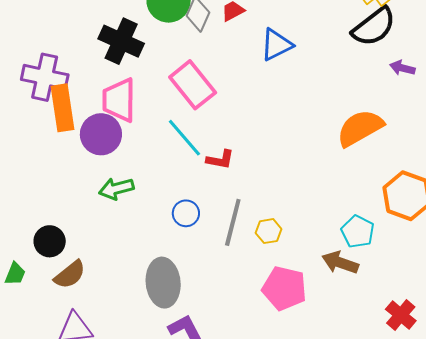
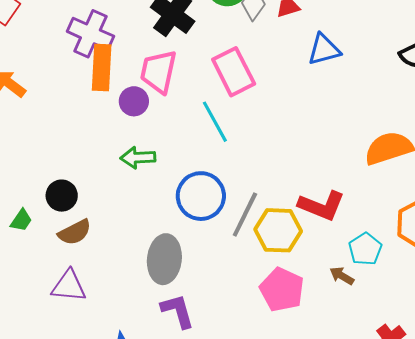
purple circle: (101, 134) -> (134, 101), size x0.7
red L-shape: (220, 160) -> (322, 206), moved, size x1.6
blue circle: (186, 213) -> (201, 196), size x1.8
yellow hexagon: (269, 231) -> (278, 230), size x1.8
brown arrow: (340, 263) -> (342, 276), size x0.7

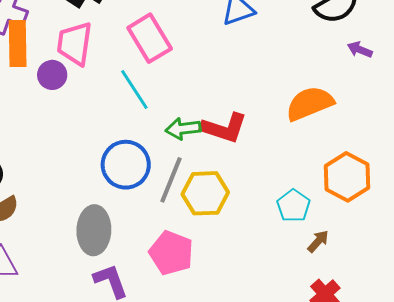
green arrow: (138, 158) -> (183, 129), moved
red L-shape: (322, 206) -> (224, 128), moved
brown arrow: (342, 276) -> (318, 241), moved, turned 105
pink pentagon: (282, 290) -> (171, 253), moved

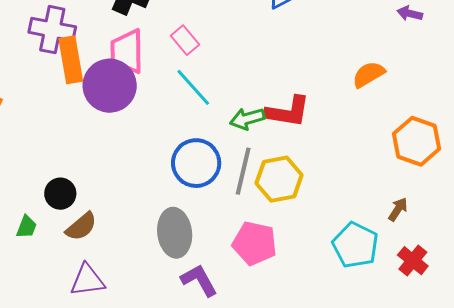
pink rectangle: (150, 38) -> (185, 40), moved, size x0.6
purple circle: (52, 75) -> (110, 86), size x1.8
orange semicircle: (310, 103) -> (369, 74), size x0.7
cyan pentagon: (293, 206) -> (355, 245), moved, size x1.4

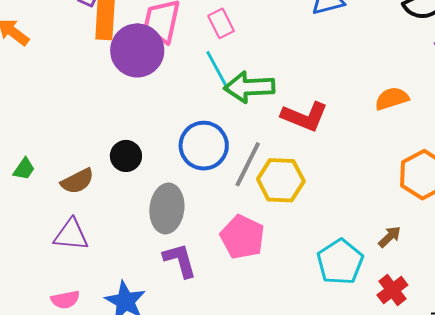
green arrow: (247, 119) -> (249, 87), moved, size x1.4
black circle: (60, 194) -> (126, 156), moved

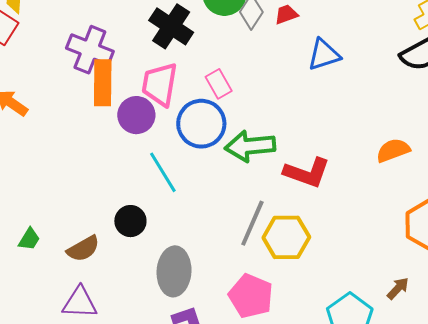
purple circle: (137, 50) -> (136, 115), size x0.7
cyan line: (218, 71) -> (163, 172), moved
blue circle: (204, 146) -> (201, 124), moved

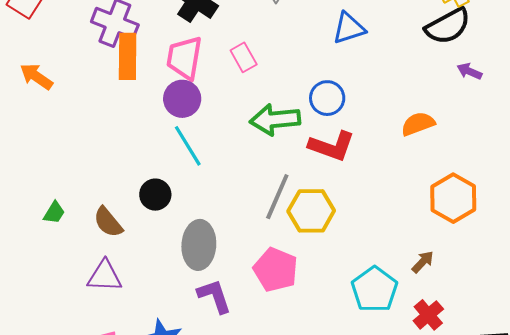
purple circle: (136, 115) -> (182, 99), moved
blue circle: (201, 124) -> (327, 98), moved, size x0.7
brown semicircle: (83, 249) -> (108, 222), turned 80

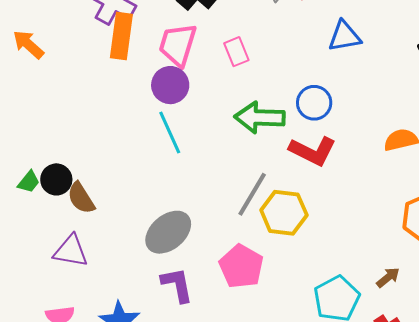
black circle: (155, 195) -> (56, 179), moved
gray ellipse: (199, 245) -> (168, 232), turned 39

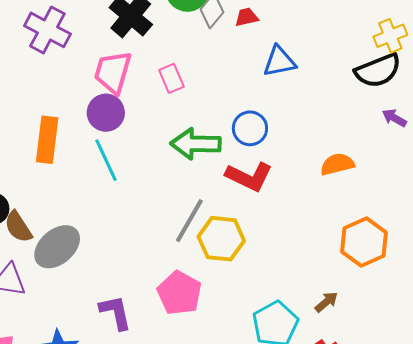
orange rectangle: (121, 36) -> (47, 140), moved
gray ellipse: (168, 232) -> (57, 247), moved

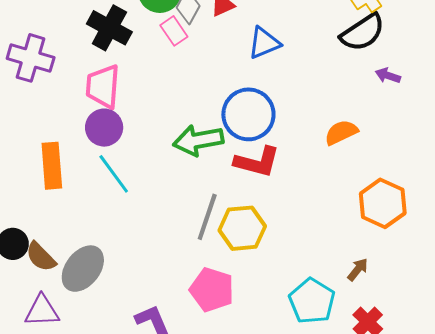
pink rectangle: (171, 78) -> (174, 31), moved
blue circle: (250, 128) -> (248, 114), size x1.5

